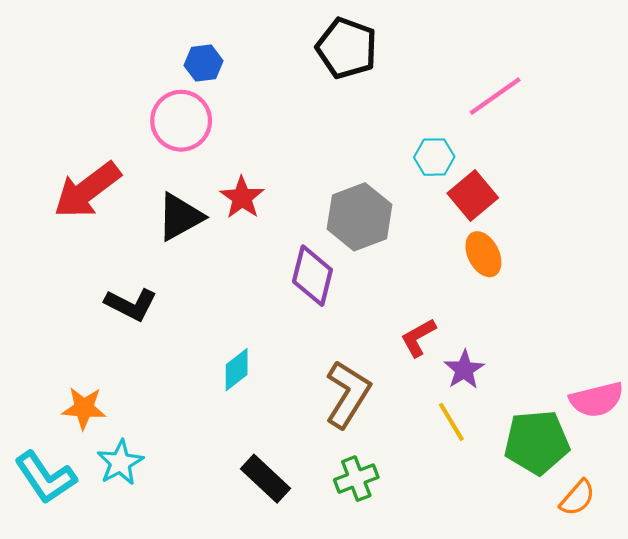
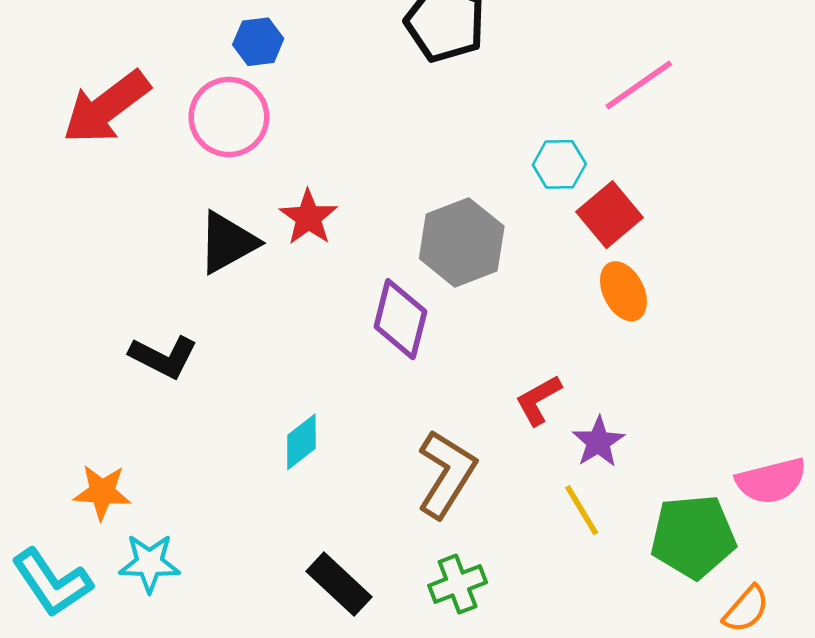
red arrow: (87, 190) -> (106, 107), moved
cyan star: (120, 463) -> (149, 563), turned 30

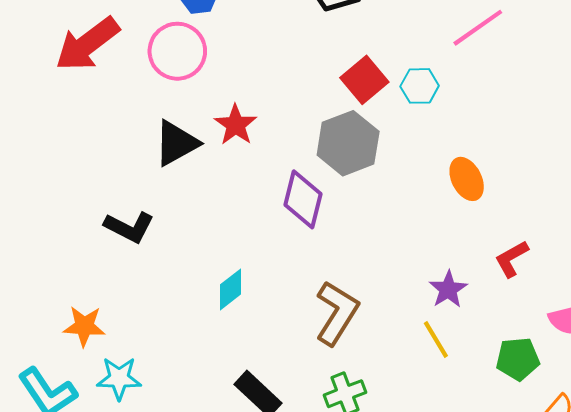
red square: (610, 215) -> (364, 80), moved
red L-shape: (538, 400) -> (512, 259), moved
green pentagon: (693, 537) -> (518, 359), size x0.7

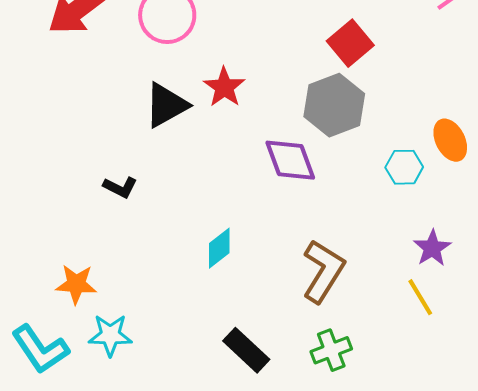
cyan hexagon: (420, 86) -> (404, 167), moved
purple diamond: (303, 199) -> (290, 160), turned -34
black L-shape: (129, 227) -> (120, 187), size x0.7

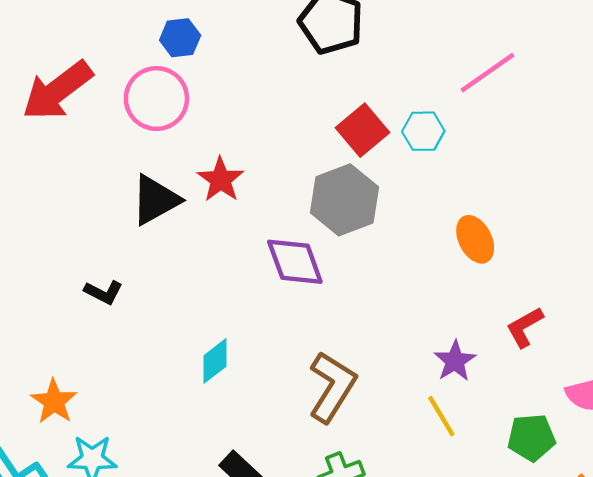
cyan hexagon: (404, 167) -> (423, 131), moved
orange star: (76, 284) -> (54, 401), turned 30

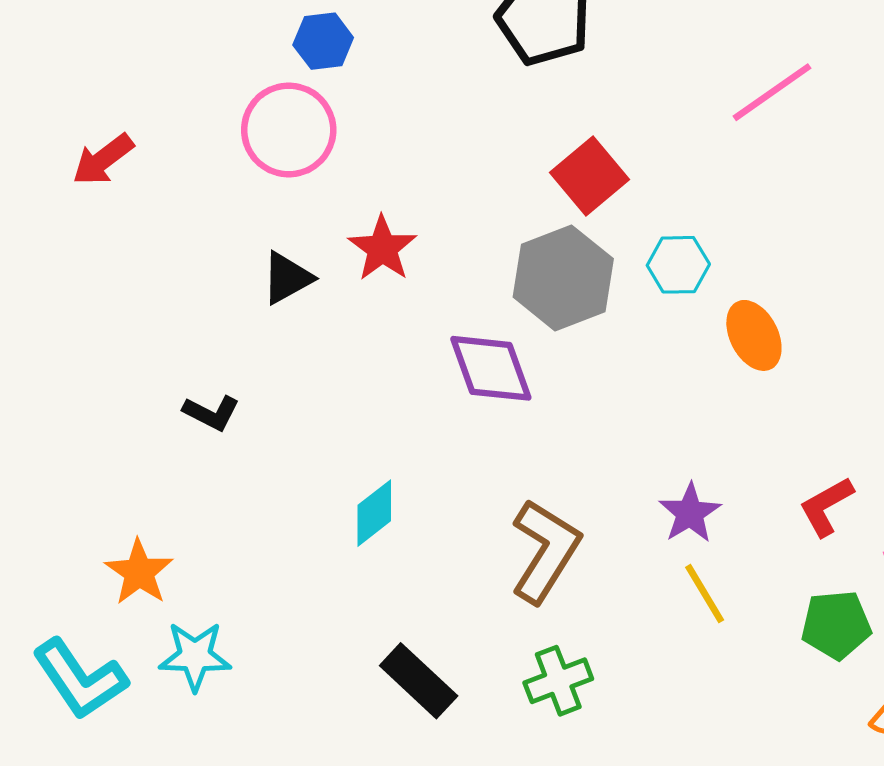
red arrow: (57, 91) -> (103, 160), moved, size x0.6
cyan hexagon: (423, 131) -> (678, 265), moved
black triangle: (155, 200) -> (287, 278), size x0.7
red L-shape: (525, 327) -> (826, 506), moved
purple star: (455, 361) -> (690, 513), moved

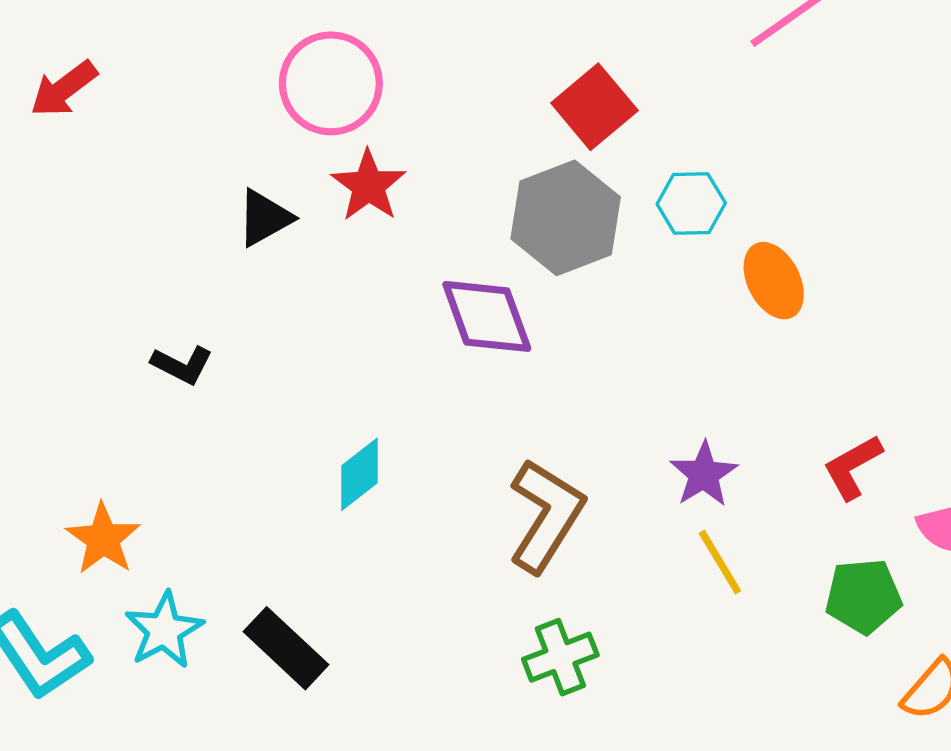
pink circle: (289, 130) -> (331, 83), moved
cyan star: (195, 656) -> (164, 630), turned -30
black rectangle: (419, 681) -> (286, 648), moved

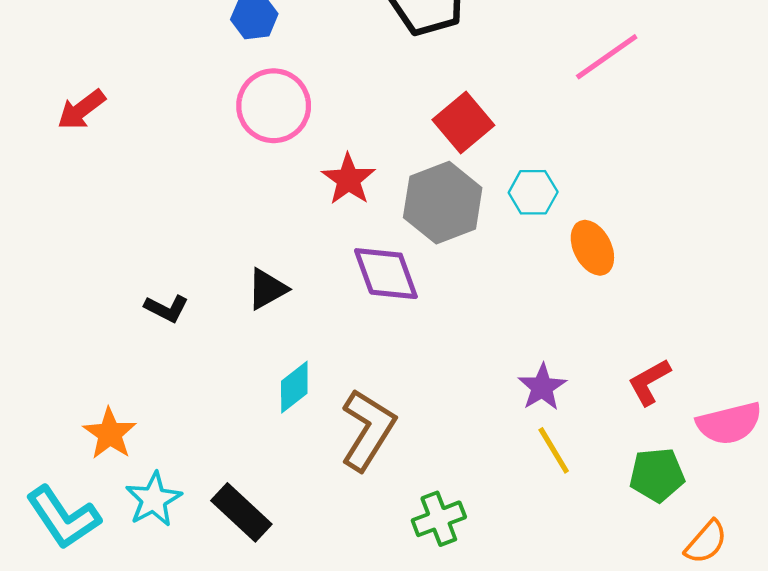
red star: (368, 186) -> (348, 179), moved
black triangle: (265, 218) -> (267, 289), moved
brown L-shape: (546, 515) -> (368, 430), moved

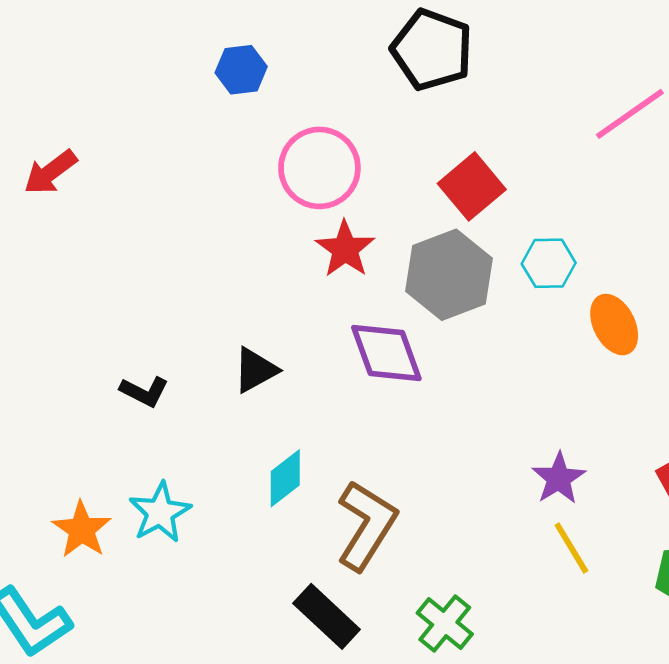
pink circle: (274, 106) -> (319, 168), moved
cyan star: (154, 499) -> (160, 512), moved
black rectangle: (241, 512) -> (327, 616), moved
green cross: (439, 519) -> (445, 624), turned -30

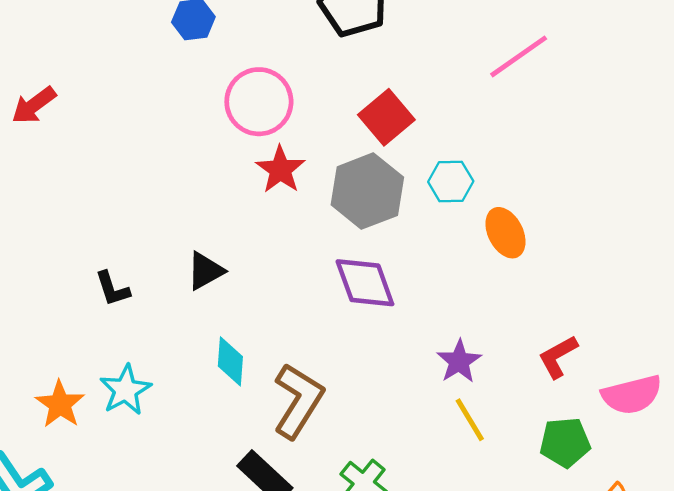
purple diamond: (386, 353) -> (365, 283), moved
black L-shape: (144, 391) -> (112, 289), turned 45
cyan diamond: (285, 478) -> (230, 361), turned -48

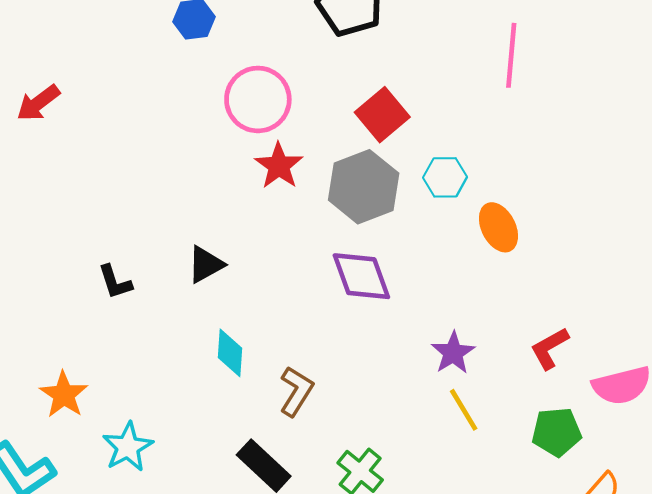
pink line: (519, 56) -> (511, 55), turned -50
cyan star: (125, 390) -> (128, 447), moved
brown L-shape: (298, 401) -> (296, 391), size x0.7

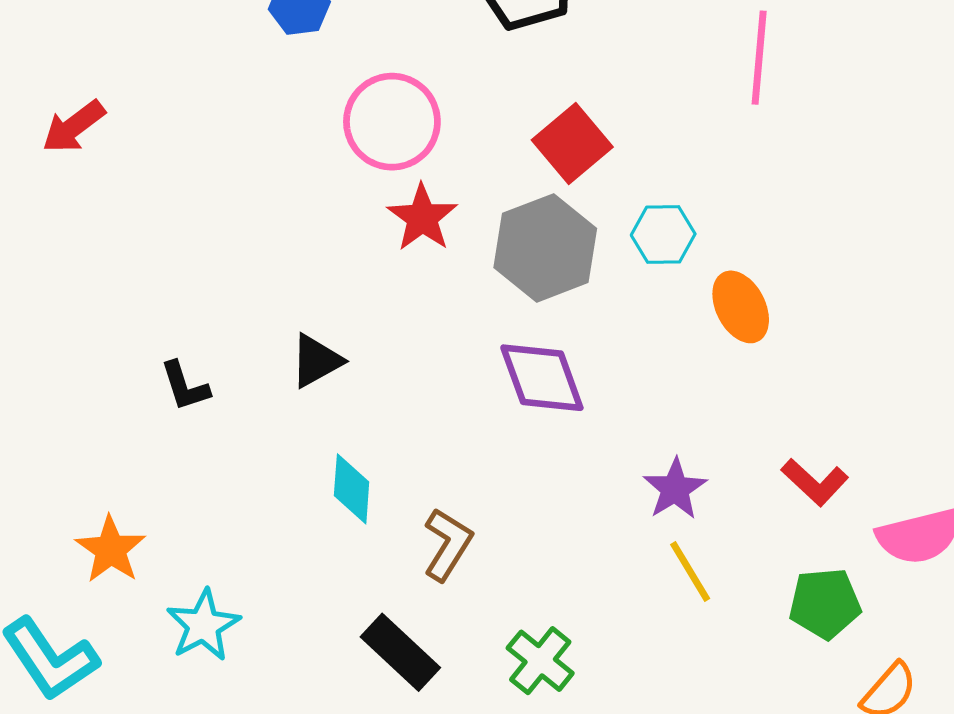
red L-shape: (550, 348) -> (815, 482), turned -108

